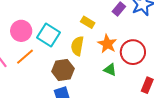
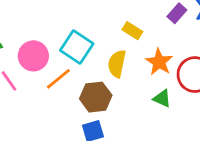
pink circle: (21, 31) -> (33, 56), moved
orange line: (25, 57) -> (58, 79), moved

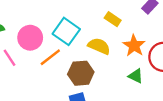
yellow semicircle: (117, 64) -> (99, 46), turned 100

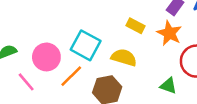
orange star: (134, 46) -> (169, 33), moved

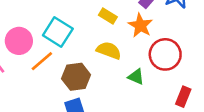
yellow semicircle: (124, 57) -> (109, 50), moved

